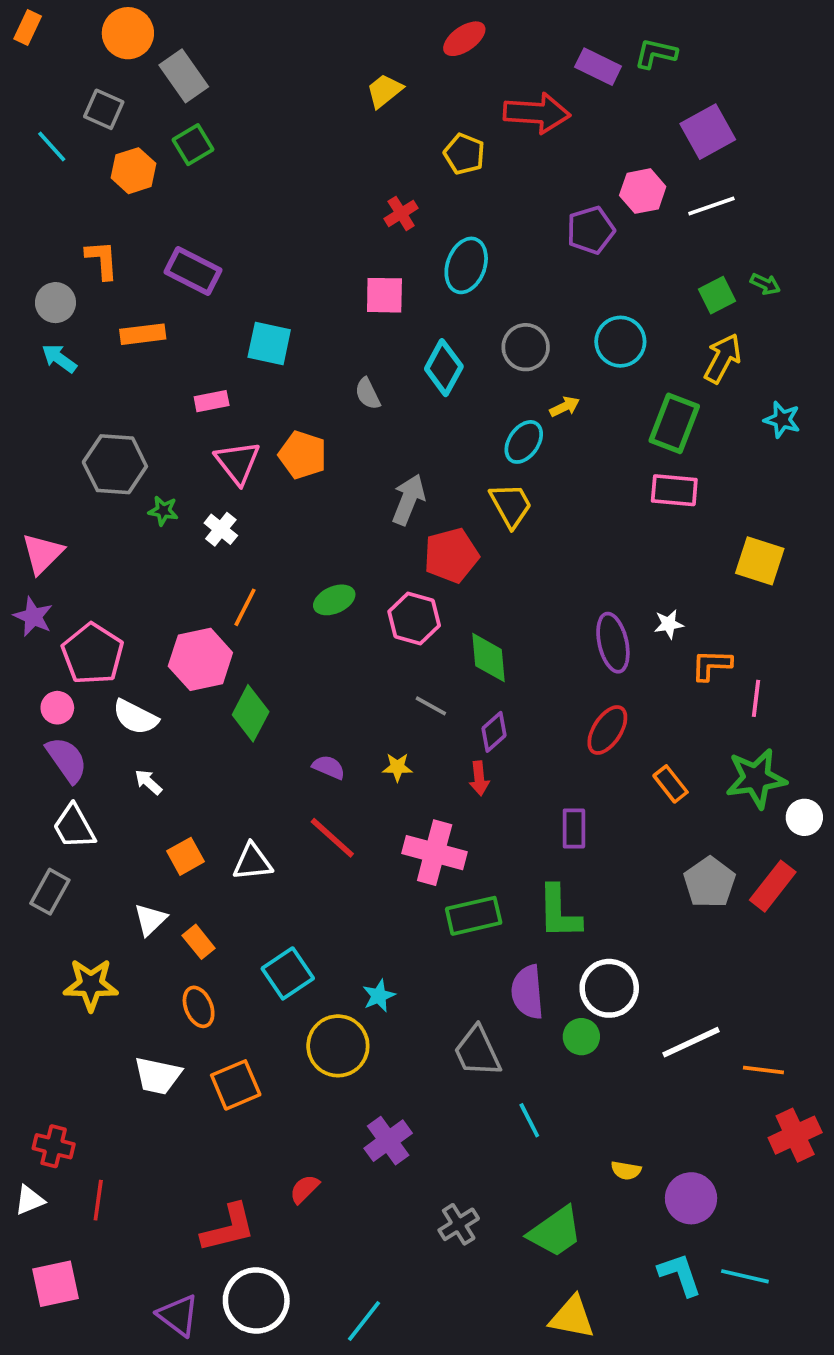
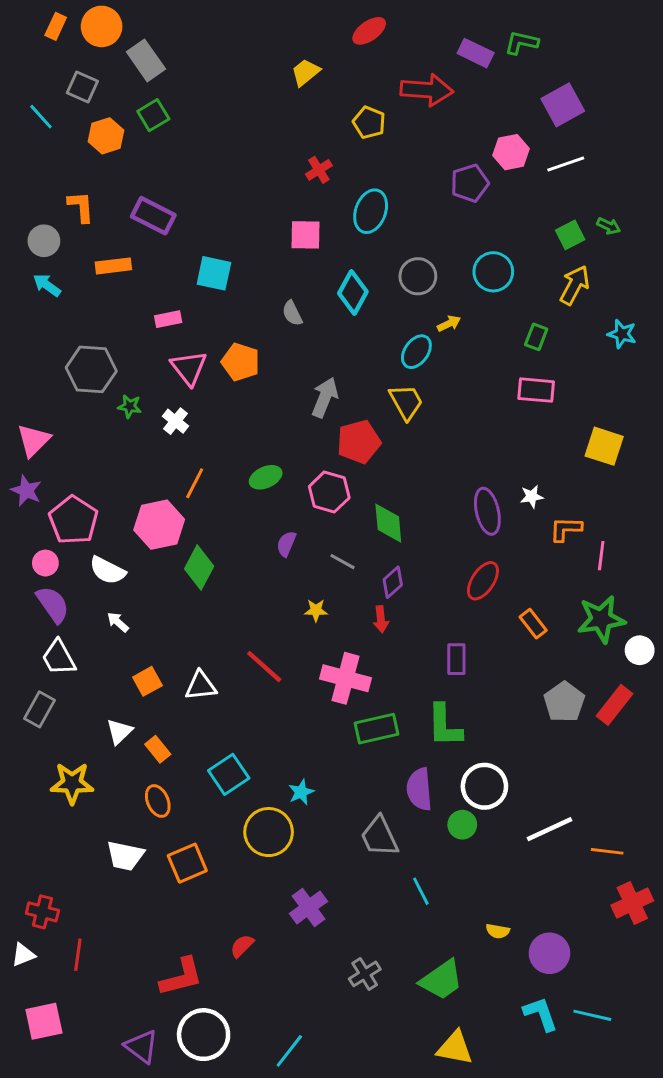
orange rectangle: (28, 28) -> (56, 26), moved
green rectangle: (674, 423) -> (536, 337), size x0.6
purple semicircle: (329, 767) -> (286, 544), moved, turned -90

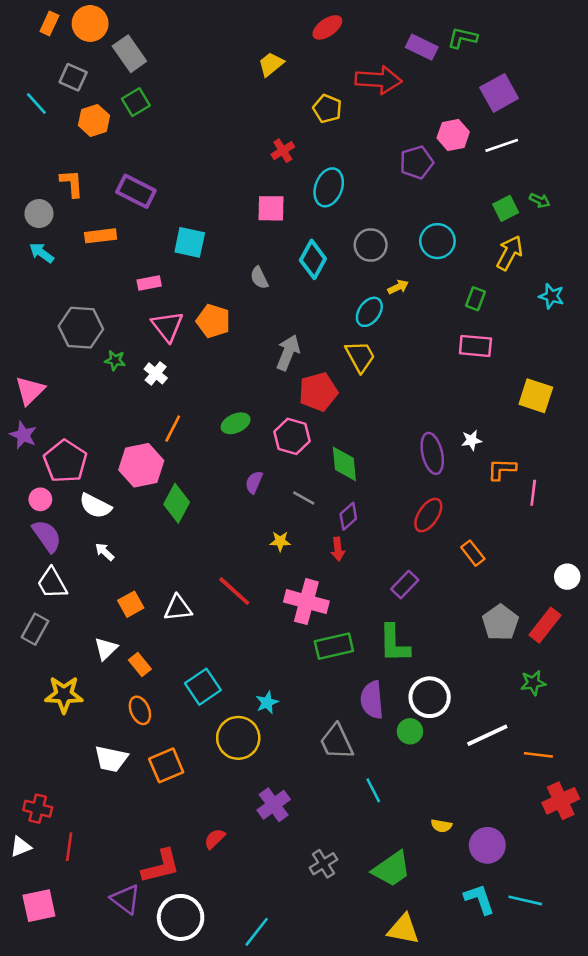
green star: (601, 619) -> (533, 683), moved, size x0.6
purple rectangle: (456, 659) -> (405, 585), turned 44
purple triangle: (141, 1046) -> (125, 899), moved

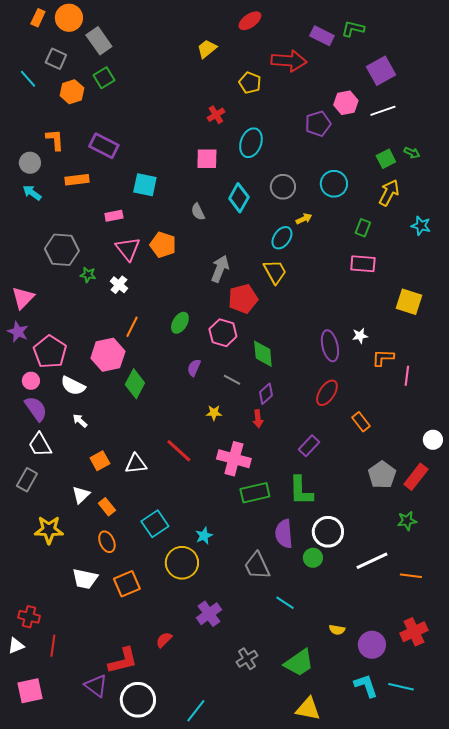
green ellipse: (236, 423) -> (180, 323), turned -35
cyan line: (373, 790) -> (285, 603), turned -30
red cross: (561, 801) -> (414, 632), moved

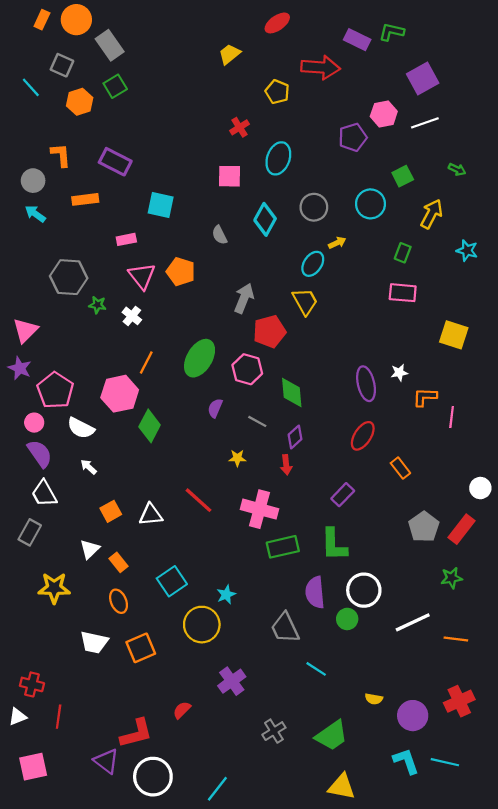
green square: (386, 159) -> (403, 176), moved
green ellipse: (180, 323) -> (200, 358), size x1.6

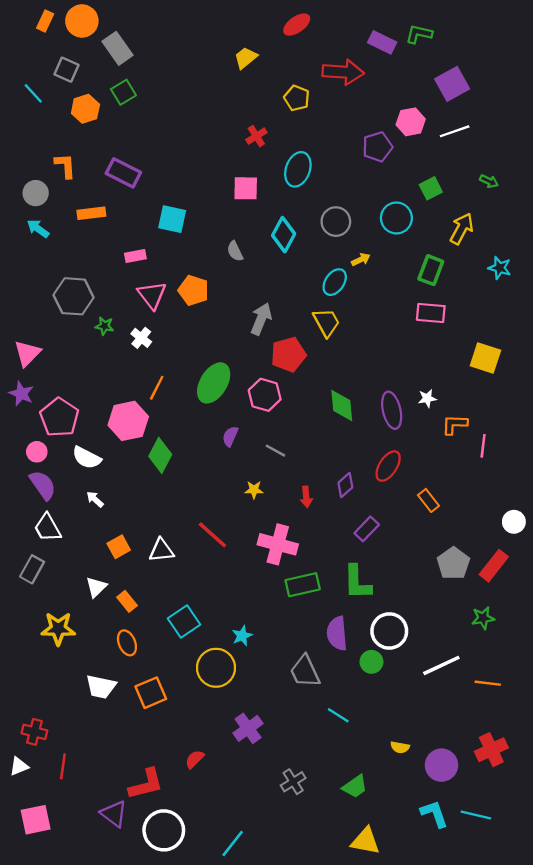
green rectangle: (403, 253) -> (431, 270), size x1.4
green diamond: (292, 393) -> (342, 406), moved
purple diamond: (295, 437) -> (345, 485), moved
green trapezoid: (332, 736) -> (355, 786), size x0.7

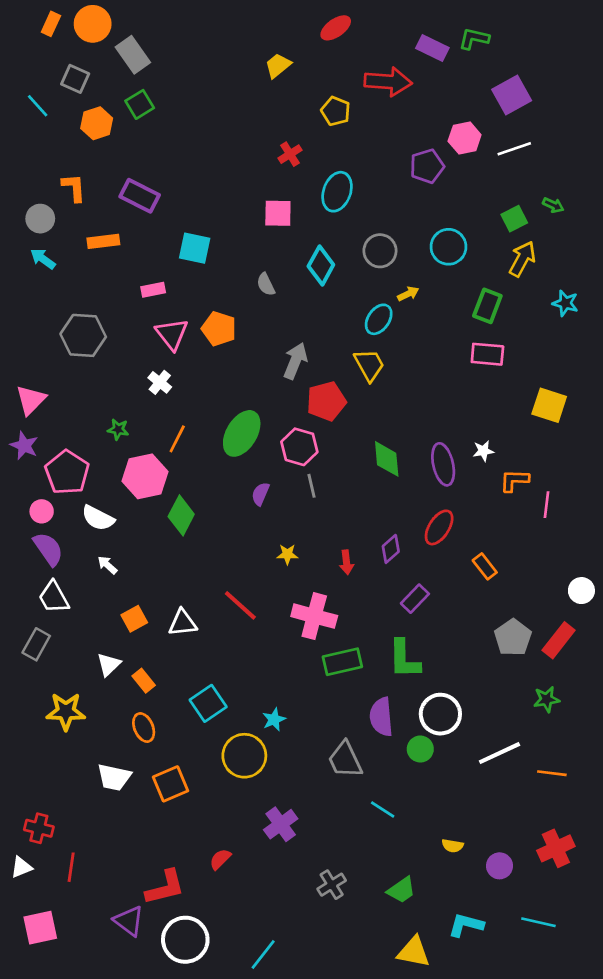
green square: (431, 188) -> (514, 219), moved
green star: (104, 326) -> (118, 429), moved
gray line: (275, 451) -> (312, 486), moved, turned 48
purple circle: (441, 765) -> (500, 866), size x0.7
cyan L-shape: (434, 814) -> (466, 925), moved, turned -56

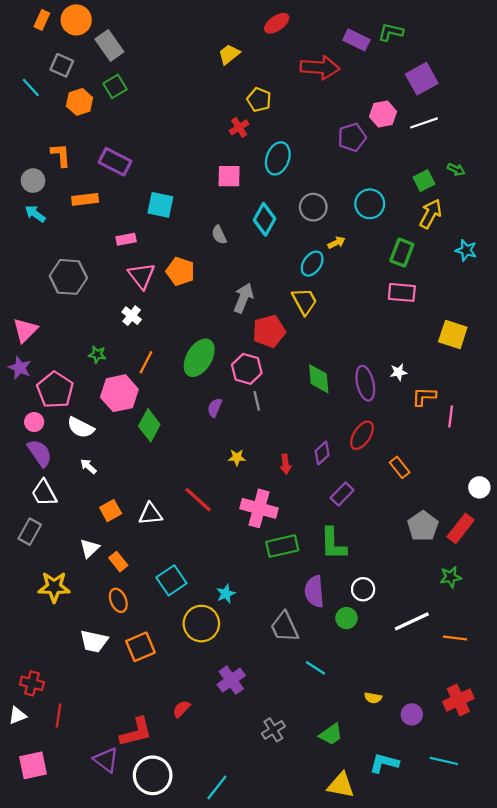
yellow pentagon: (336, 111) -> (259, 100), moved
white circle: (440, 714) -> (363, 589), size x0.7

